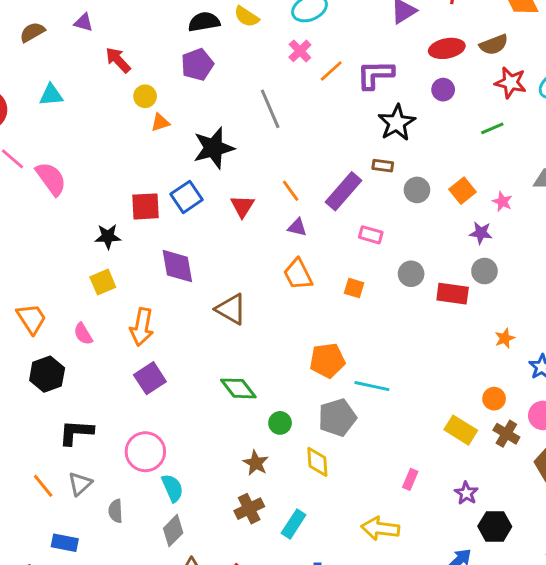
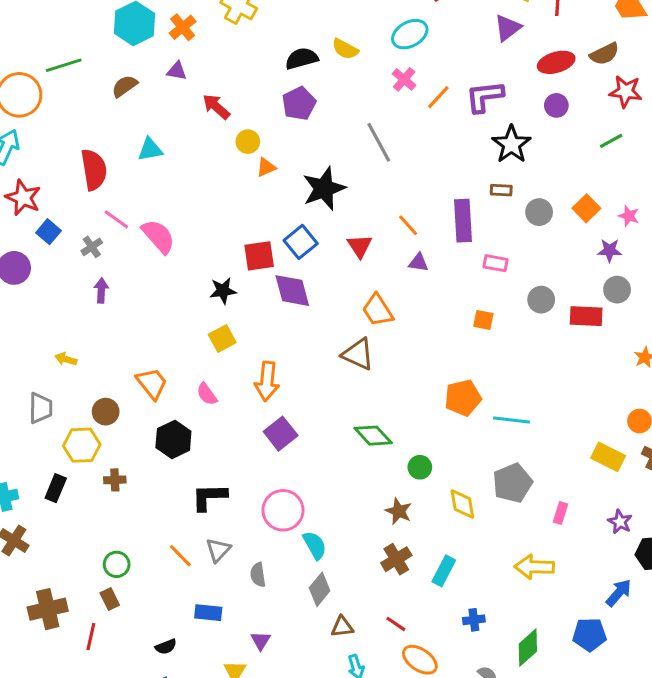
purple rectangle: (344, 191) -> (463, 221), turned -39
purple diamond: (177, 266) -> (292, 291), moved
orange trapezoid: (298, 274) -> (378, 310), moved
gray pentagon: (337, 418) -> (512, 483), moved

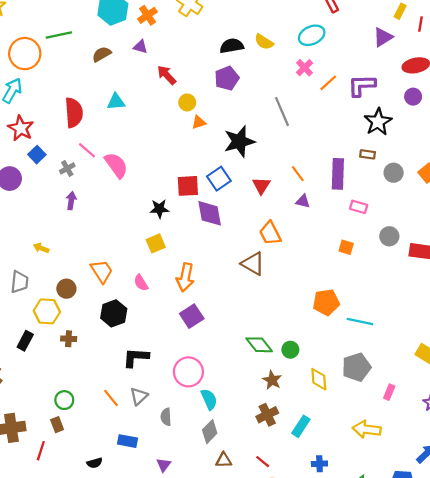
green diamond: (373, 436) -> (259, 345), moved

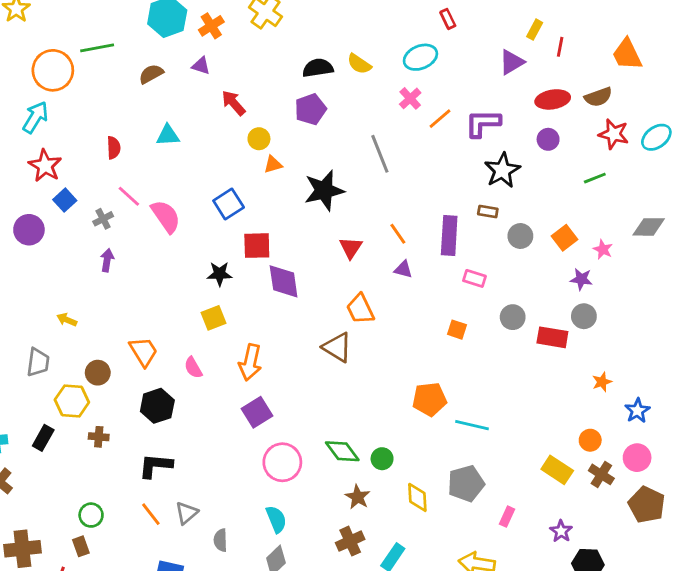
red semicircle: (74, 113) -> (114, 148), size x0.6
blue square: (219, 179) -> (229, 204), moved
black L-shape: (136, 357) -> (156, 466), moved
pink circle: (188, 372) -> (282, 462), moved

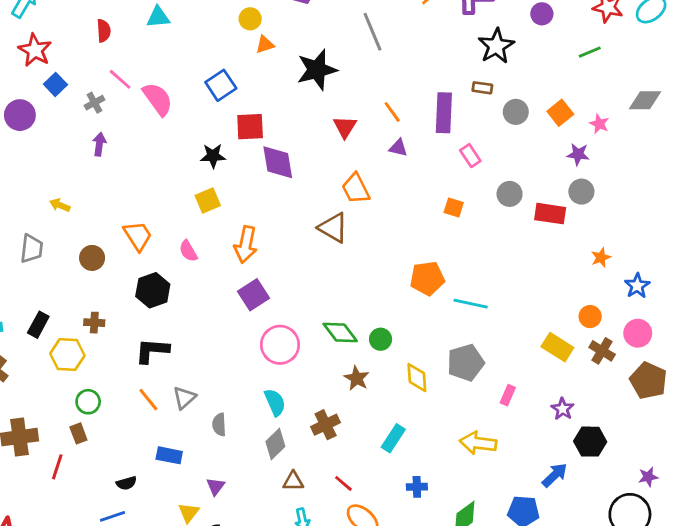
pink rectangle: (474, 278) -> (470, 156), turned 40
yellow hexagon: (72, 401) -> (67, 355), moved
brown cross: (350, 541) -> (326, 425), moved

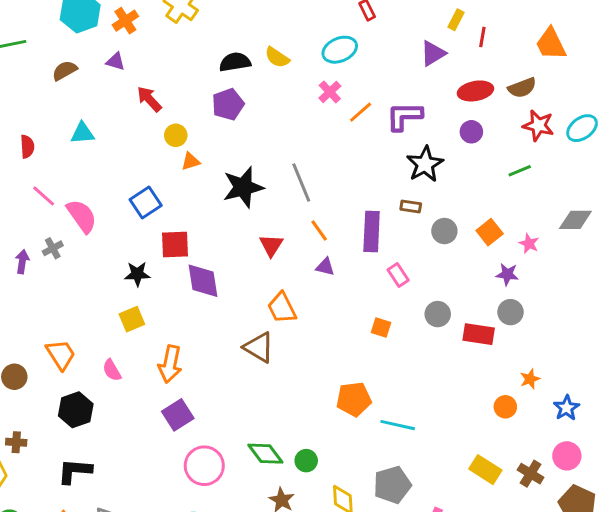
gray line: (372, 32) -> (301, 182), moved
gray cross: (94, 103) -> (53, 248), moved
orange circle: (590, 317) -> (505, 407), moved

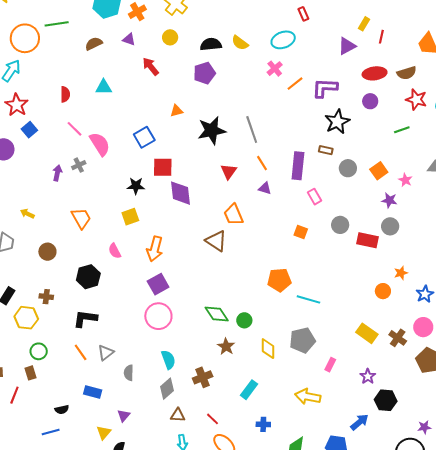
yellow circle: (176, 135) -> (170, 37), moved
orange trapezoid: (61, 355) -> (81, 218), moved
pink circle: (204, 466) -> (158, 316), moved

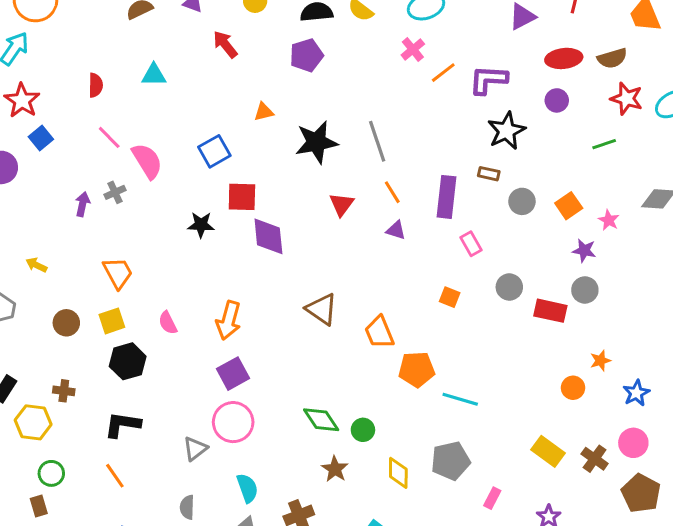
orange trapezoid: (234, 215) -> (379, 332), moved
yellow square: (130, 217) -> (112, 321), moved
gray triangle: (106, 353) -> (195, 449), moved

